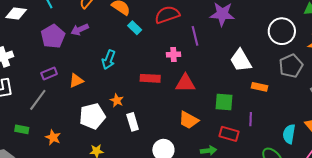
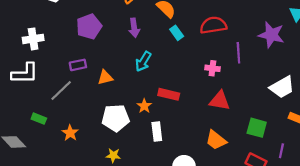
purple arrow: (80, 30) -> (134, 28), moved, turned -84
white trapezoid: (241, 60) -> (282, 87), turned -100
red rectangle: (150, 78) -> (169, 94), moved

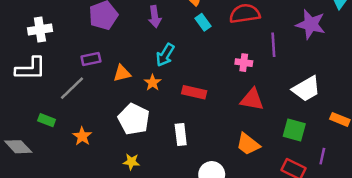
white trapezoid: (282, 87) -> (306, 89), moved
orange star: (144, 106) -> (153, 83), moved
white pentagon: (116, 118) -> (134, 119), turned 30

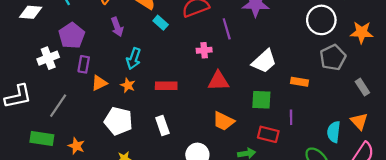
white cross: (40, 30) -> (48, 58), moved
purple rectangle: (91, 59) -> (84, 64), moved, turned -56
green rectangle: (47, 120) -> (42, 139), size x1.5

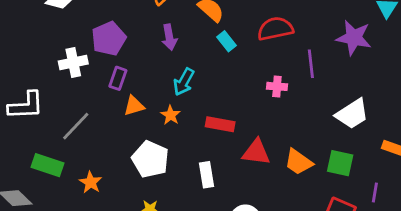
red triangle: (218, 81) -> (256, 152), moved
orange trapezoid: (223, 121) -> (299, 162), moved

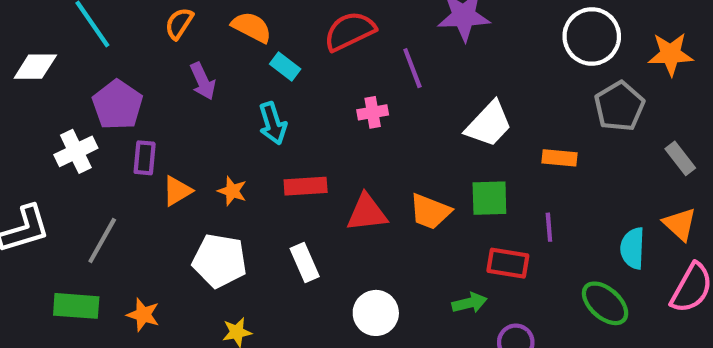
cyan arrow: (184, 82) -> (273, 123), moved, turned -32

